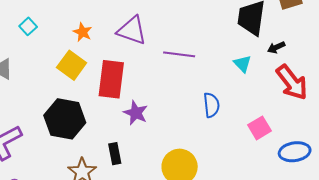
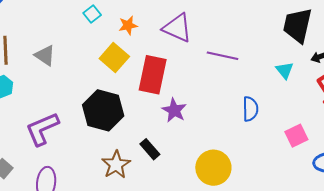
cyan square: (28, 26) -> (92, 14), moved
orange star: (83, 32) -> (128, 25), turned 30
black rectangle: (115, 154) -> (150, 149), turned -35

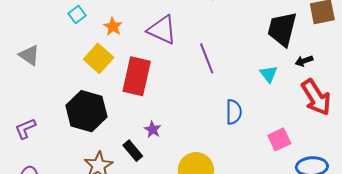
orange star: (128, 25) -> (113, 27), turned -30
purple line: (222, 56) -> (207, 58), turned 56
purple star: (174, 110) -> (153, 129), moved, size x0.7
purple L-shape: (42, 129) -> (25, 129), size x0.6

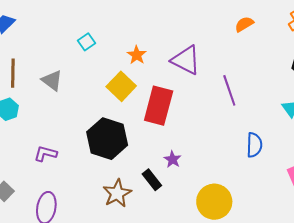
cyan square: (77, 15) -> (86, 42), moved
purple L-shape: (25, 129) -> (45, 154), turned 35

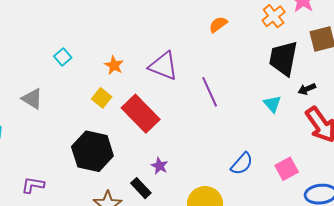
yellow square: (121, 86) -> (102, 98), size x0.7
red rectangle: (159, 106) -> (141, 114), turned -54
blue semicircle: (254, 145) -> (242, 164), moved, turned 45
purple L-shape: (45, 154) -> (33, 185), moved

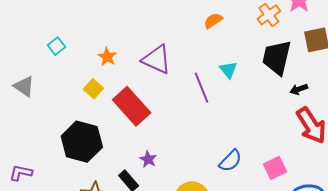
cyan triangle: (272, 104) -> (228, 70), moved

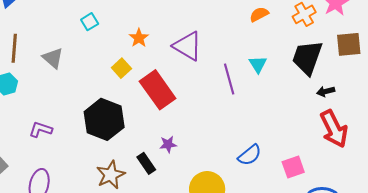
orange semicircle: (213, 21) -> (259, 14), moved
purple star: (148, 159) -> (168, 144), turned 30
purple L-shape: (21, 173) -> (41, 130), moved

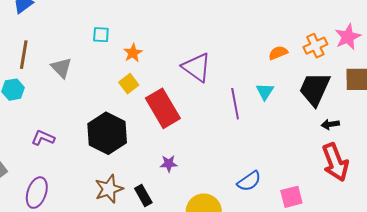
orange semicircle: (259, 14) -> (278, 53), moved
cyan square: (90, 22) -> (101, 35), turned 30
orange star: (139, 38) -> (133, 53), moved
black rectangle: (146, 163) -> (143, 195), moved

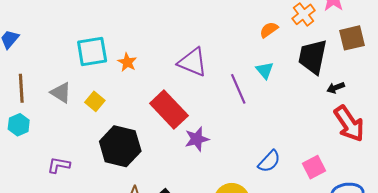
cyan square: (101, 35) -> (92, 51), size x1.8
yellow square: (129, 84) -> (95, 101), moved
purple star: (169, 164) -> (197, 139), moved, size x1.4

